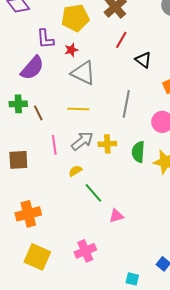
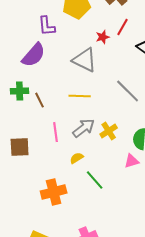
red star: (71, 50) -> (103, 37), moved
gray line: (126, 104) -> (128, 91), turned -56
yellow cross: (107, 144) -> (109, 131), turned -30
orange cross: (28, 214) -> (54, 192), moved
pink triangle: (116, 216) -> (132, 161), moved

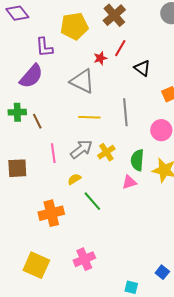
gray line: (128, 91) -> (125, 112), turned 40
yellow line: (80, 96) -> (89, 117), moved

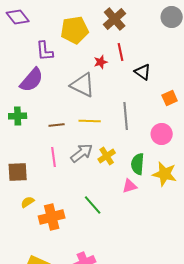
red line: (120, 48) -> (121, 52), turned -42
brown line: (37, 121) -> (57, 125), moved, turned -70
yellow semicircle: (74, 179) -> (28, 202), moved

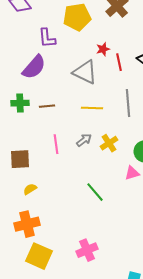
red line: (121, 52) -> (119, 62), moved
brown line: (57, 125) -> (47, 106), moved
gray arrow: (82, 153) -> (84, 140), size x0.7
orange cross: (52, 217) -> (27, 224), moved

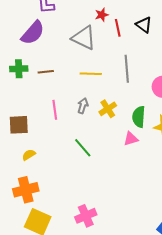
gray arrow: (84, 140) -> (83, 106), turned -35
green line: (95, 192) -> (83, 148), moved

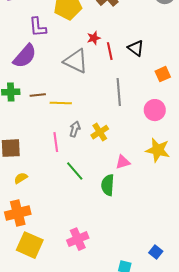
yellow line: (91, 74) -> (61, 103), moved
pink line: (55, 110) -> (56, 142), moved
green semicircle: (139, 117) -> (108, 185), moved

